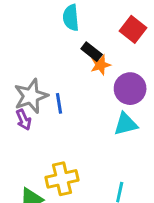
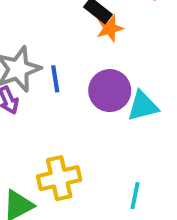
purple circle: (130, 89) -> (110, 91), moved

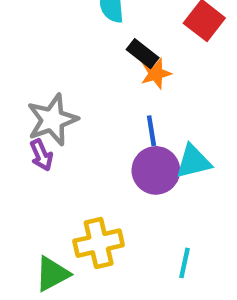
blue line: (55, 79) -> (151, 131), moved
purple circle: (110, 91) -> (156, 170), moved

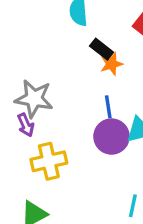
gray star: (52, 120) -> (34, 99), turned 30
yellow cross: (99, 243) -> (49, 161), moved

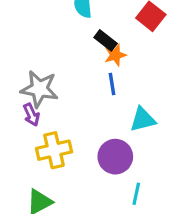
blue line: (108, 107) -> (112, 84), moved
purple circle: (111, 137) -> (115, 157), moved

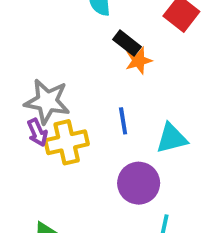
blue line: (112, 84) -> (123, 121), moved
yellow cross: (54, 150) -> (67, 142), moved

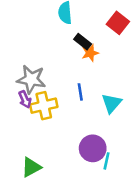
cyan triangle: (172, 138) -> (112, 103), turned -35
purple circle: (139, 183) -> (93, 148), moved

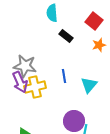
orange star: (90, 53) -> (99, 45), moved
purple arrow: (25, 99) -> (20, 82), size x1.5

